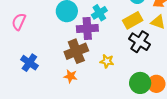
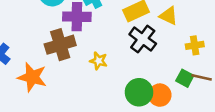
orange star: (71, 76) -> (32, 77), moved, size x1.6

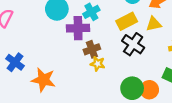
yellow triangle: (169, 16) -> (154, 24), turned -35
brown cross: (60, 45) -> (92, 49), moved, size x0.7

